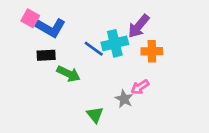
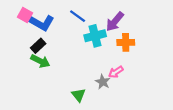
blue line: (94, 49) -> (78, 16), moved
black rectangle: (46, 55) -> (38, 46), turned -40
green arrow: (69, 74) -> (40, 61), moved

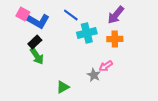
purple arrow: (115, 22) -> (116, 15), moved
green arrow: (40, 61) -> (37, 56), turned 30
green triangle: (79, 95) -> (63, 87), moved, turned 40

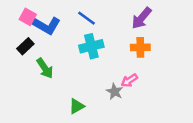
cyan cross: (87, 33) -> (91, 46), moved
black rectangle: (35, 42) -> (25, 46), moved

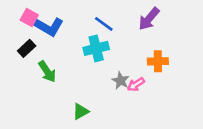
blue line: (86, 18) -> (104, 24), moved
orange cross: (140, 47) -> (158, 61), moved
gray star: (115, 91) -> (121, 81), moved

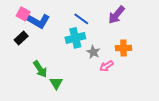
green arrow: (47, 72) -> (40, 69), moved
gray star: (121, 81) -> (93, 52), moved
green triangle: (81, 111) -> (56, 83), moved, turned -32

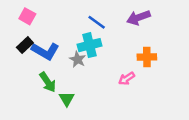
purple arrow: (116, 15) -> (139, 18), turned 30
blue L-shape: (38, 21) -> (45, 51), moved
gray star: (93, 52) -> (78, 59), moved

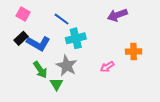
blue line: (97, 22) -> (62, 19), moved
orange cross: (147, 57) -> (134, 52), moved
gray star: (78, 59) -> (67, 66), moved, size x1.5

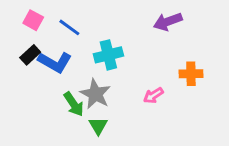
blue line: (62, 19) -> (69, 27), moved
green arrow: (40, 70) -> (74, 104), moved
green triangle: (56, 84) -> (98, 126), moved

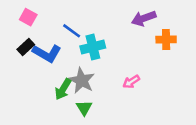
blue line: (69, 27) -> (72, 31), moved
orange cross: (191, 74) -> (166, 40), moved
green arrow: (74, 104) -> (63, 89), turned 65

